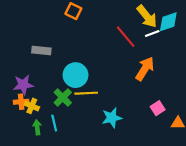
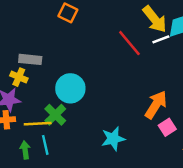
orange arrow: (145, 69) -> (156, 105), moved
yellow line: (86, 93) -> (38, 124), moved
yellow cross: (32, 106) -> (19, 77), moved

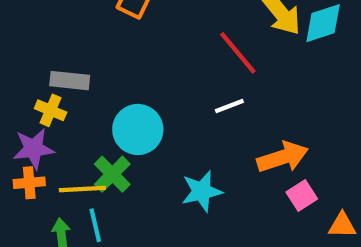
white line: (161, 39) -> (229, 106), moved
orange arrow: (156, 105) -> (283, 157), turned 40
cyan star: (113, 139) -> (202, 191), moved

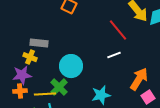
orange arrow: (283, 157) -> (139, 79), turned -40

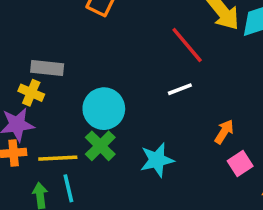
orange arrow: (139, 79) -> (224, 132), size x0.6
green cross: (59, 87) -> (100, 146), moved

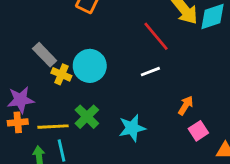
gray rectangle: (47, 68) -> (45, 55), turned 40
yellow cross: (31, 93) -> (61, 74), moved
cyan circle: (104, 109) -> (90, 66), moved

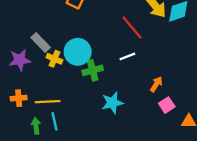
purple star: (21, 100) -> (20, 60), moved
green cross: (87, 117) -> (93, 70), moved, turned 30

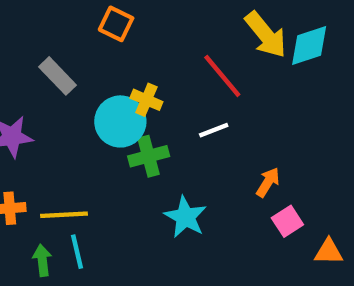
gray rectangle: (41, 43) -> (57, 76), moved
yellow cross: (54, 59) -> (146, 100), moved
cyan star: (112, 103) -> (185, 217), turned -30

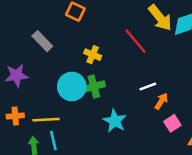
cyan circle: (120, 121) -> (72, 86), moved
white line: (214, 130) -> (148, 86), moved

